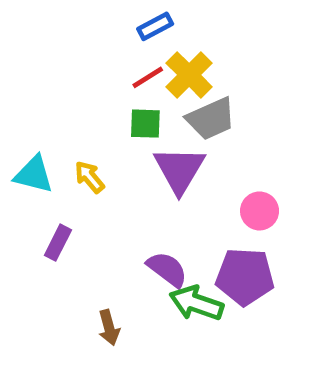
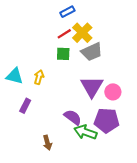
purple triangle: (179, 170) -> (92, 87), moved
yellow arrow: (89, 177) -> (39, 77), turned 56

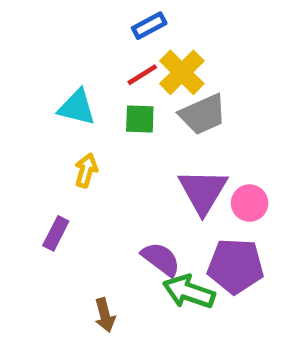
cyan triangle: (15, 76) -> (77, 107), moved

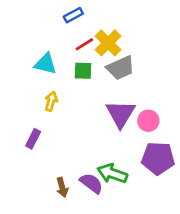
blue rectangle: (149, 26) -> (73, 15), moved
purple semicircle: (161, 259) -> (91, 183), moved
purple pentagon: (236, 266) -> (158, 158), moved

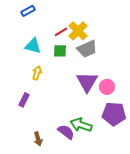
blue rectangle: (73, 15) -> (28, 11), moved
brown arrow: (62, 187) -> (38, 139), moved

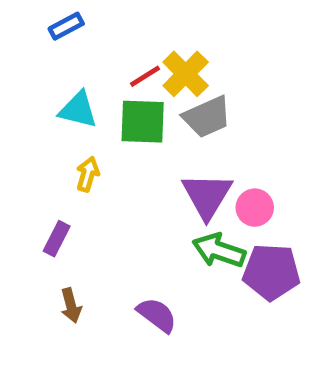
green square: (60, 51) -> (143, 122), size x1.5
green arrow: (81, 125) -> (219, 251), moved
brown arrow: (38, 139) -> (71, 305), moved

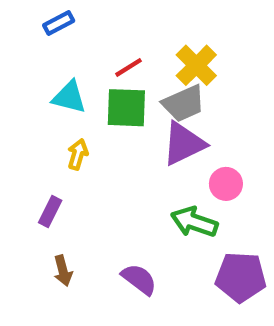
yellow cross: (186, 74) -> (196, 65), moved
purple triangle: (207, 196) -> (184, 144), moved, turned 33
purple pentagon: (271, 272) -> (241, 277), moved

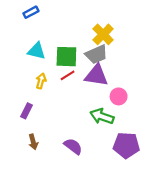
red line: (129, 67) -> (68, 75), moved
purple triangle: (184, 144) -> (96, 75), turned 35

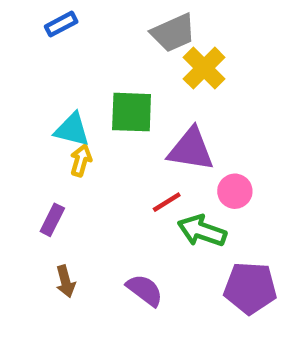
cyan triangle: (37, 51) -> (72, 130), moved
gray trapezoid: (96, 54) -> (173, 33), moved
red line: (68, 75) -> (167, 202), moved

